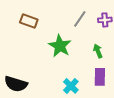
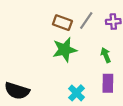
brown rectangle: (29, 21) -> (62, 23), moved
green star: (60, 46) -> (65, 50), turned 30

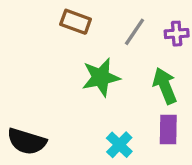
brown rectangle: (62, 23) -> (76, 22), moved
green arrow: (106, 55) -> (165, 86), size x1.5

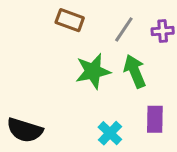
green arrow: (165, 86) -> (135, 71), moved

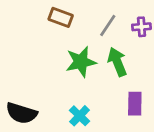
cyan cross: (110, 133) -> (80, 116), moved

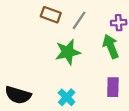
gray line: (108, 25) -> (79, 20), moved
green arrow: (117, 62) -> (111, 46), moved

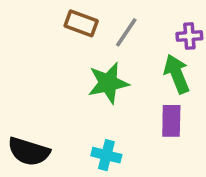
purple rectangle: (113, 87) -> (171, 121), moved
cyan cross: (67, 97) -> (106, 155), turned -30

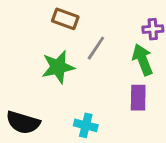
gray line: (126, 32) -> (96, 48), moved
green star: (108, 83) -> (58, 67), moved

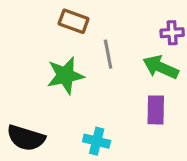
gray line: (96, 48) -> (108, 54), turned -45
green arrow: (143, 60) -> (161, 67), turned -44

